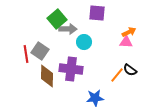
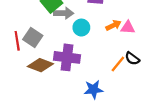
orange arrow: (129, 32) -> (113, 25), moved
brown diamond: (47, 76) -> (40, 65), turned -70

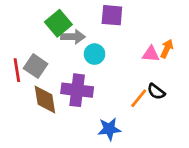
orange arrow: (113, 25) -> (167, 49), moved, turned -40
brown diamond: (40, 65) -> (45, 100), turned 60

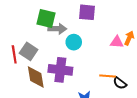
green square: (58, 23) -> (46, 19), turned -36
black semicircle: (156, 92) -> (120, 83), moved
orange line: (139, 98) -> (108, 76), turned 56

